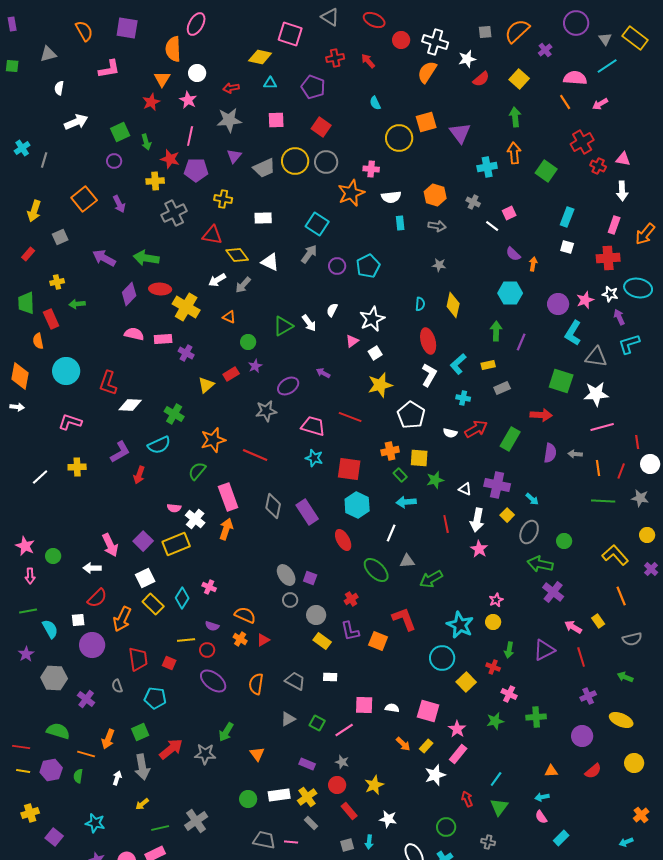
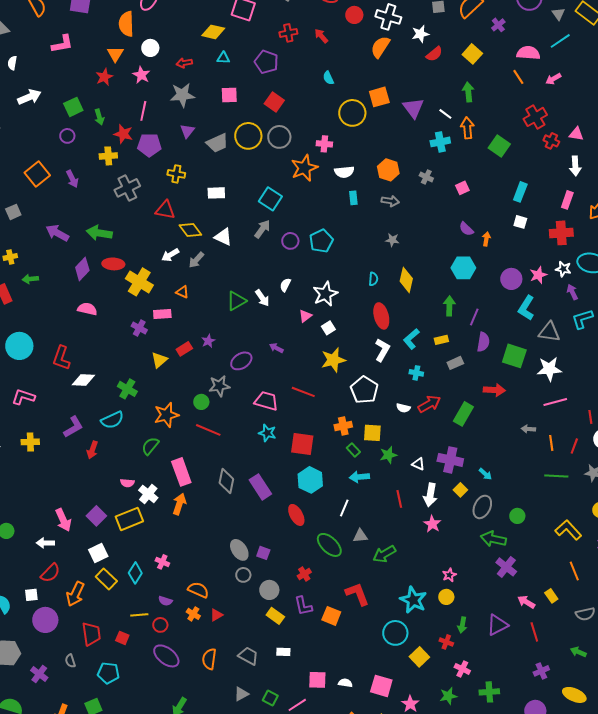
white line: (492, 226) -> (445, 114), moved
pink rectangle: (163, 339) -> (162, 314), moved
green circle: (248, 342) -> (201, 402), moved
purple semicircle: (550, 453) -> (483, 342), moved

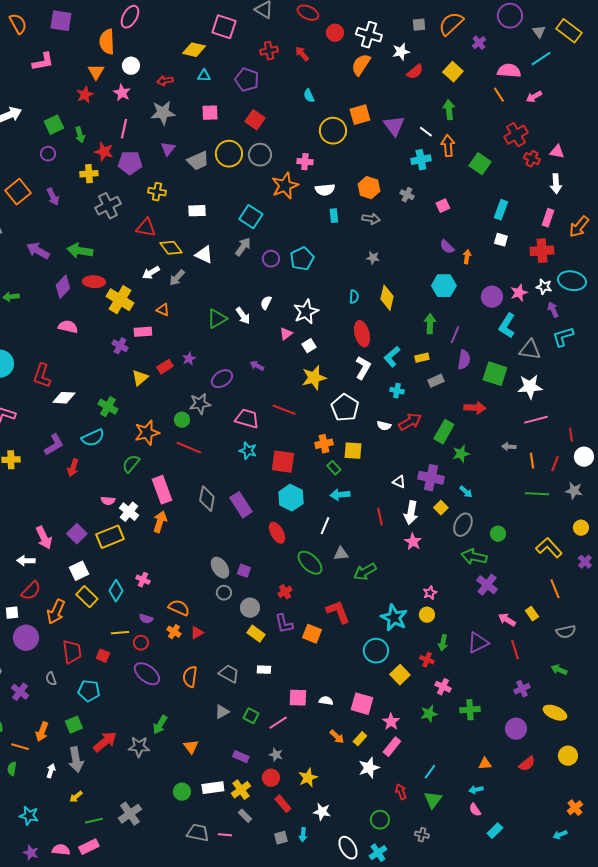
green star: (388, 455) -> (461, 454), moved

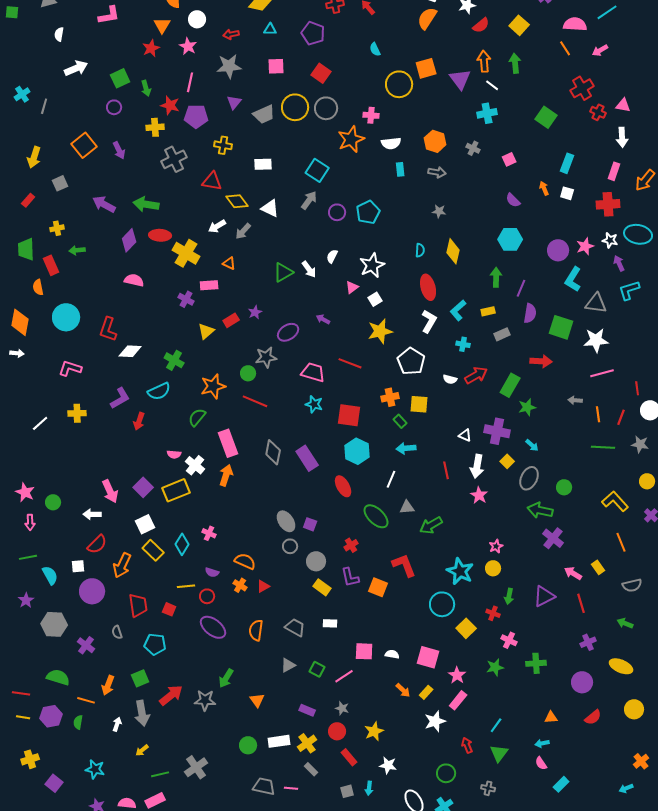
orange arrow: (448, 146) -> (484, 61), moved
orange arrow: (467, 257) -> (544, 188), moved, turned -32

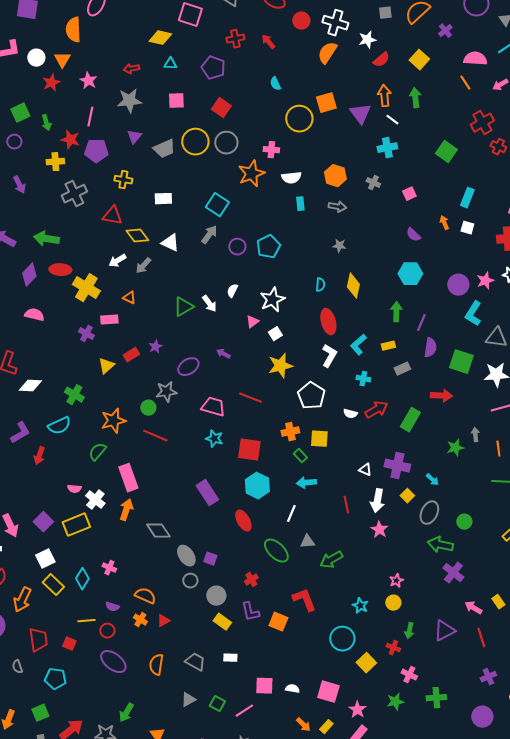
white circle: (197, 19) -> (36, 58), moved
gray arrow: (575, 400) -> (475, 435), turned 80
green star: (527, 407) -> (455, 448), moved
gray diamond: (273, 452) -> (158, 531), moved, turned -45
cyan star: (460, 571) -> (360, 606), size x0.6

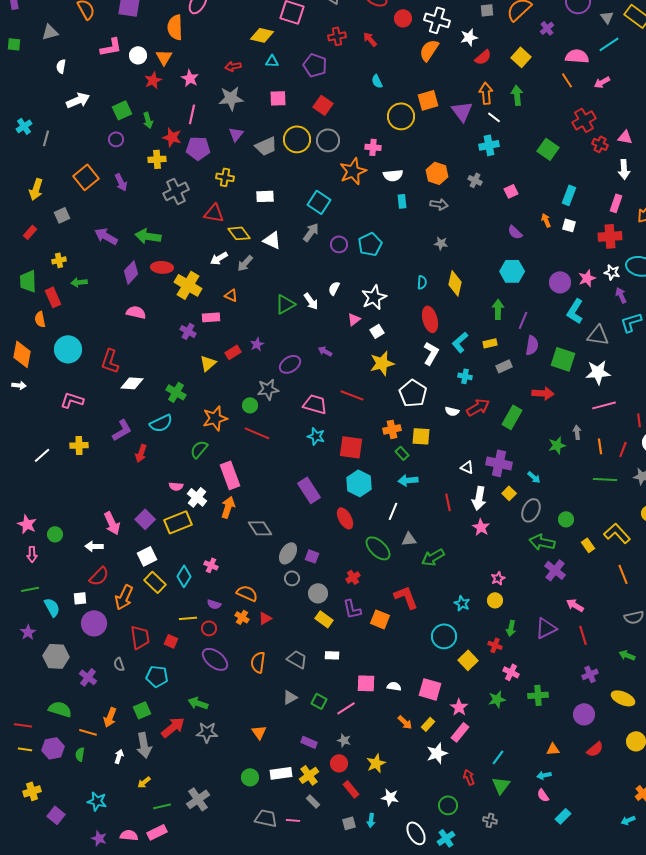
gray ellipse: (186, 556) -> (288, 553), turned 65
yellow rectangle: (498, 602) -> (588, 545), moved
green arrow: (126, 713) -> (198, 703), moved, turned 78

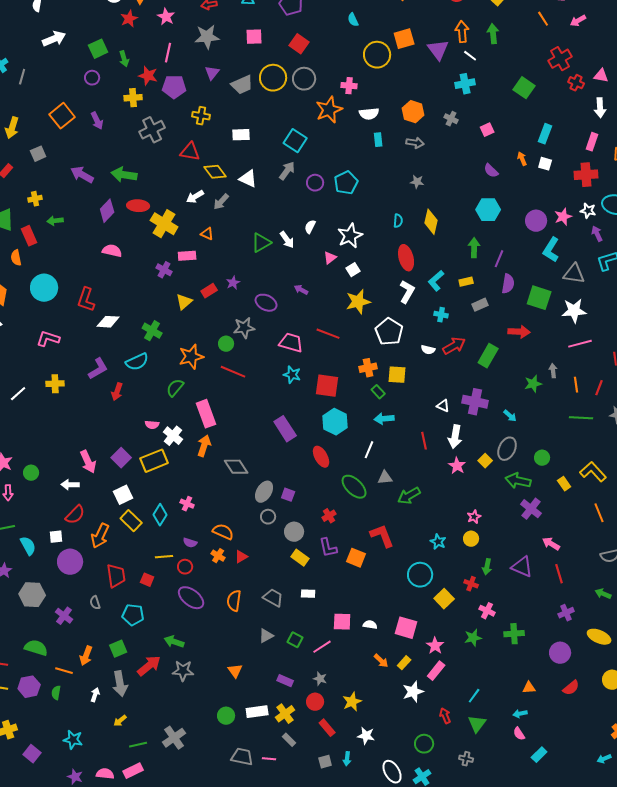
purple ellipse: (290, 364) -> (266, 303), turned 60
yellow square: (509, 493) -> (485, 461), moved
purple triangle: (546, 628) -> (522, 567), turned 50

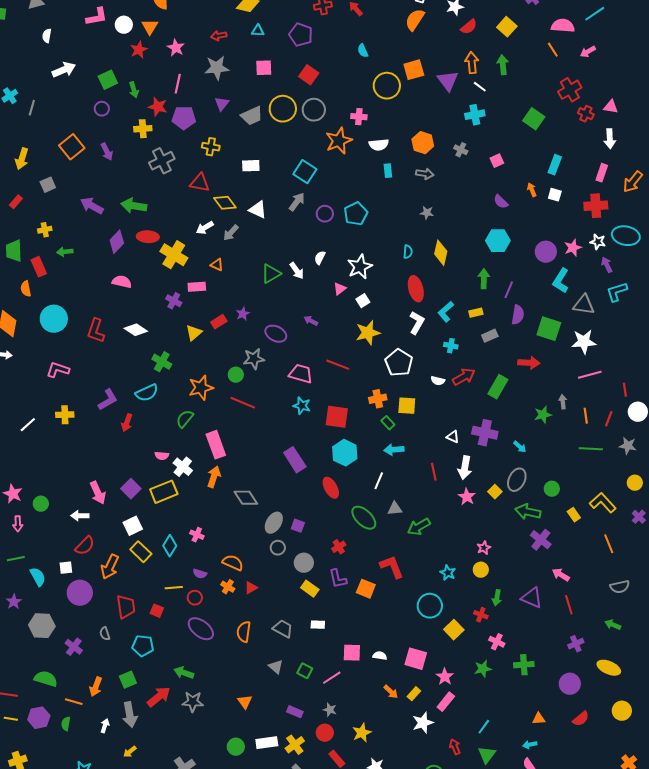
white diamond: (108, 322) -> (136, 330), moved, turned 30
gray triangle: (266, 636) -> (276, 667), turned -49

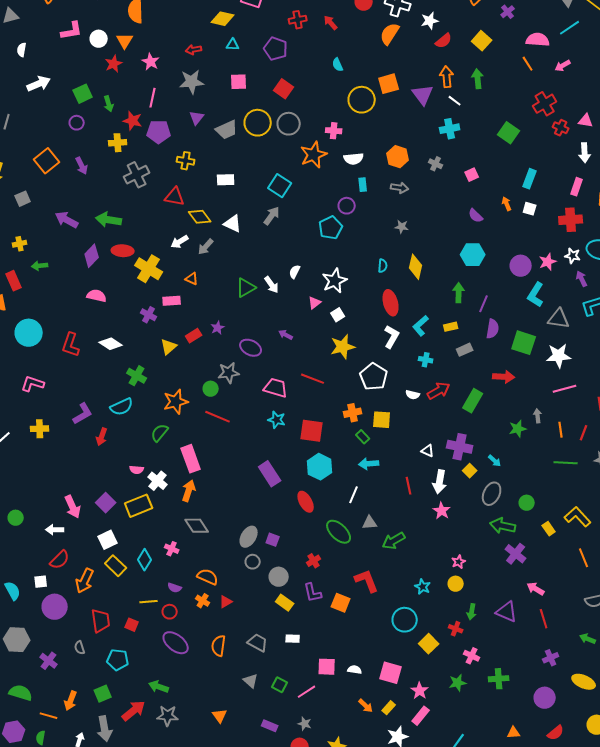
purple circle: (325, 214) -> (347, 206), moved
yellow square: (495, 492) -> (470, 471), moved
gray diamond: (246, 498) -> (197, 526), moved

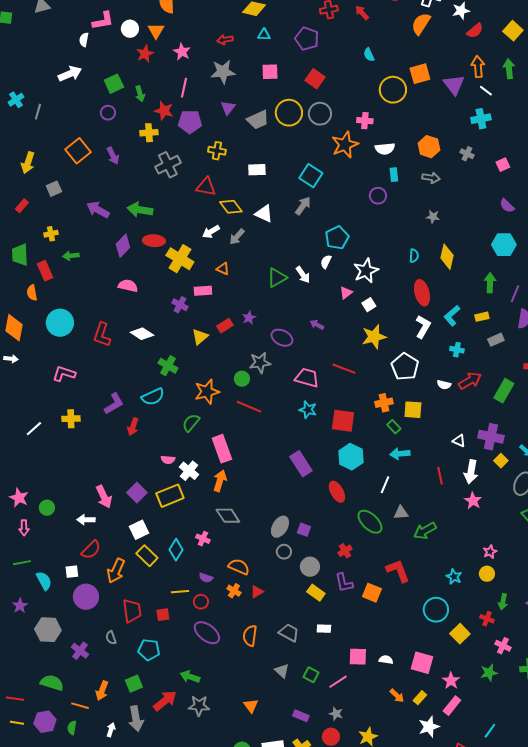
white semicircle: (22, 50) -> (84, 40), moved
cyan pentagon: (331, 228) -> (337, 238), moved
red square: (132, 625) -> (163, 615), turned -32

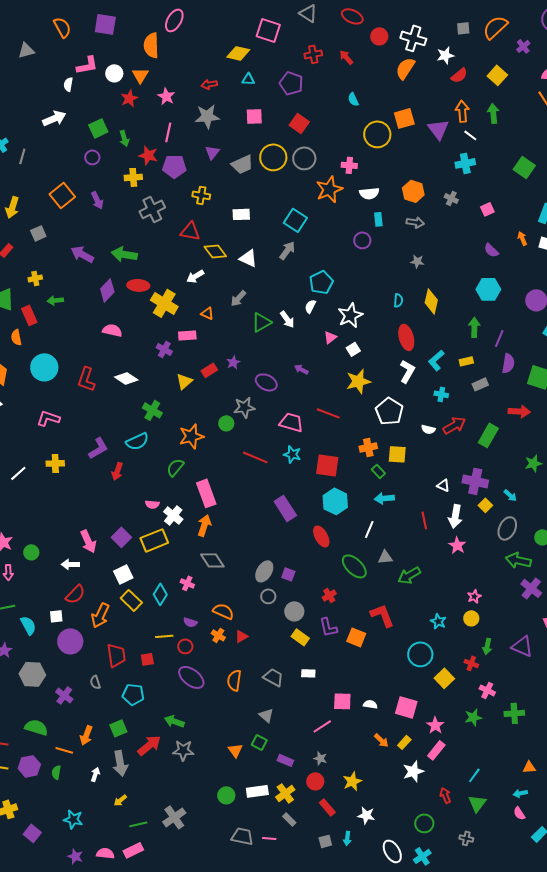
gray arrow: (237, 237) -> (238, 298), moved
red line: (249, 407) -> (255, 457), moved
green square: (311, 675) -> (259, 742), moved

